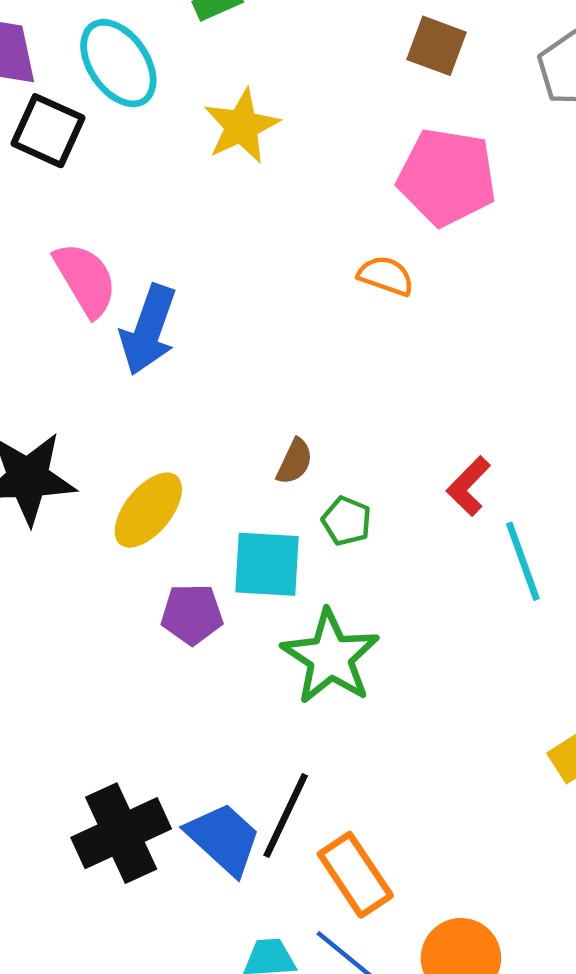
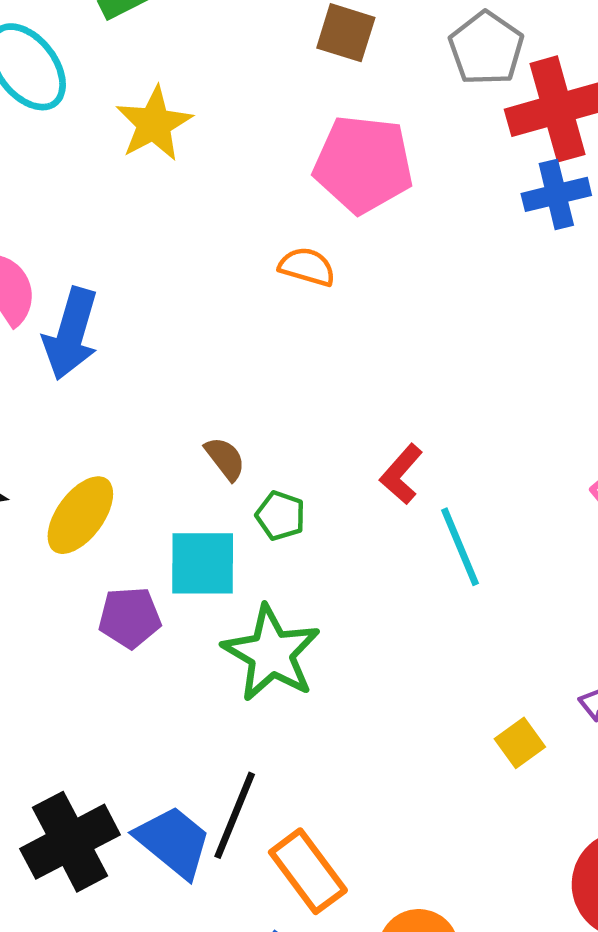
brown semicircle: (295, 462) -> (225, 459), turned -60

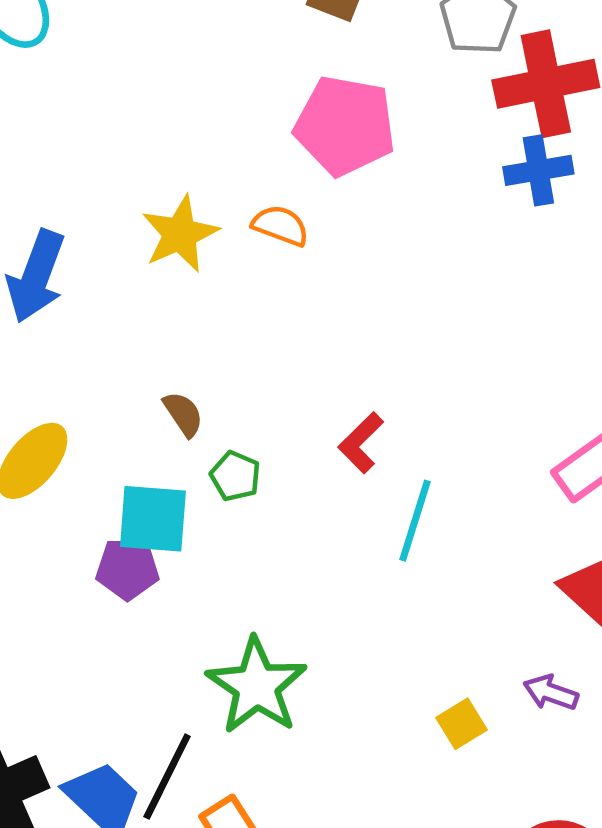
yellow star: (154, 124) -> (180, 234), moved
cyan line: (460, 547) -> (415, 521), turned 36
purple pentagon: (130, 618) -> (127, 569), moved
green star: (271, 653) -> (257, 686), moved

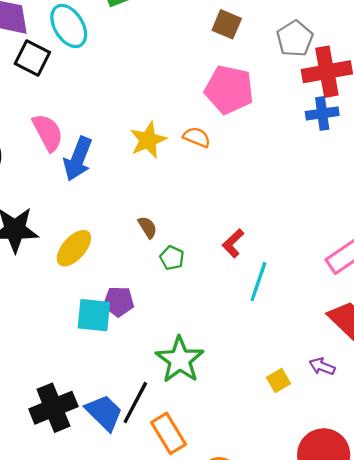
cyan square: (153, 519) -> (94, 315), moved

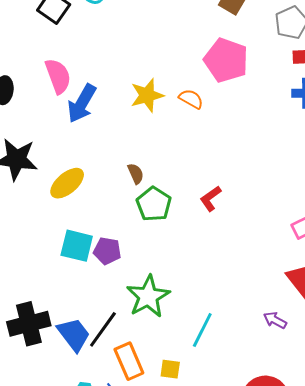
green pentagon: (172, 258) -> (154, 204), size x1.6
cyan line: (258, 282) -> (202, 330), moved
purple pentagon: (119, 301) -> (107, 251), moved
yellow square: (279, 381) -> (170, 369), moved, turned 30

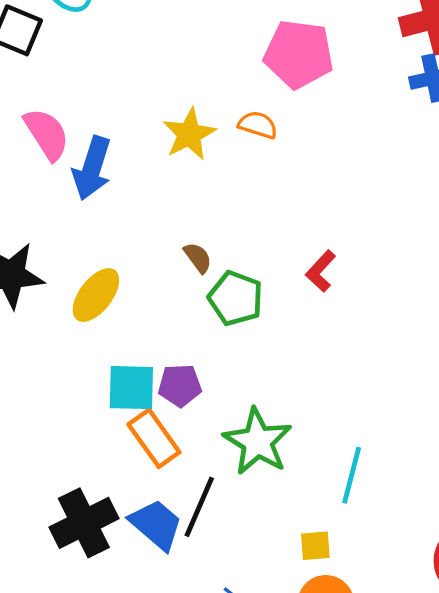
orange rectangle: (129, 361) -> (154, 438), moved

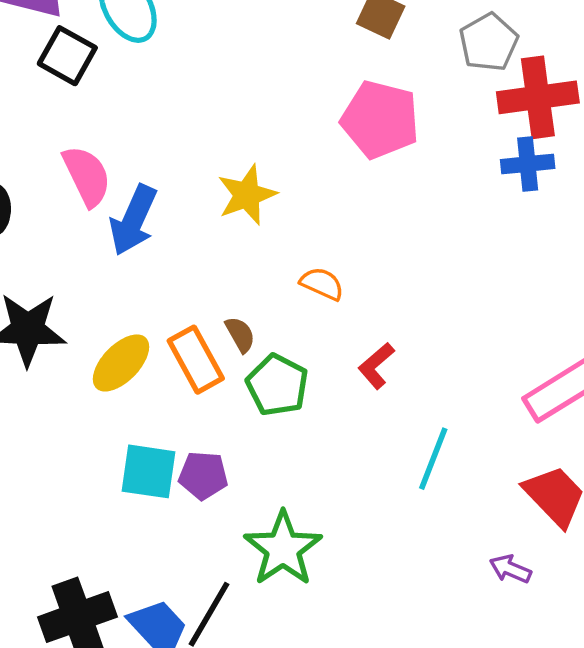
orange semicircle: (258, 125) -> (322, 284), moved
orange rectangle: (154, 438) -> (196, 360), moved
cyan line: (352, 475) -> (433, 459), moved

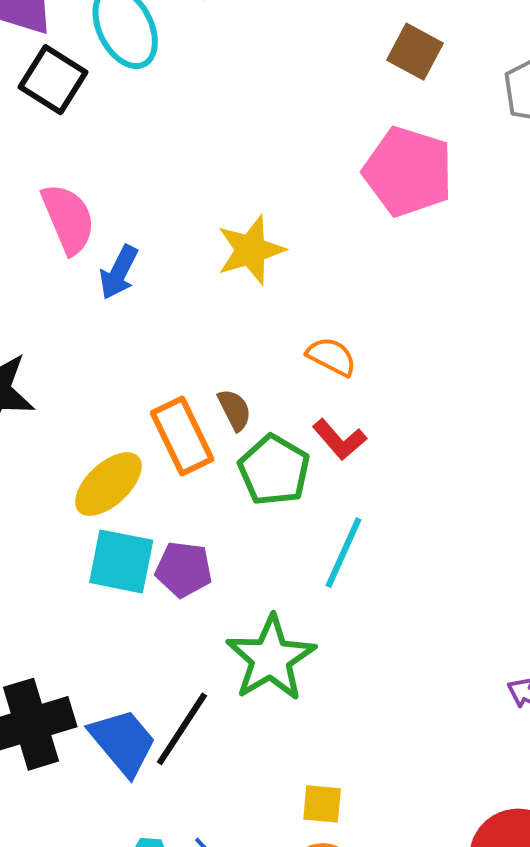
blue arrow: (133, 220) -> (119, 272), size x0.7
yellow ellipse: (121, 363) -> (108, 484), moved
red L-shape: (376, 366) -> (339, 439), moved, turned -93
cyan line: (433, 459) -> (344, 553), moved

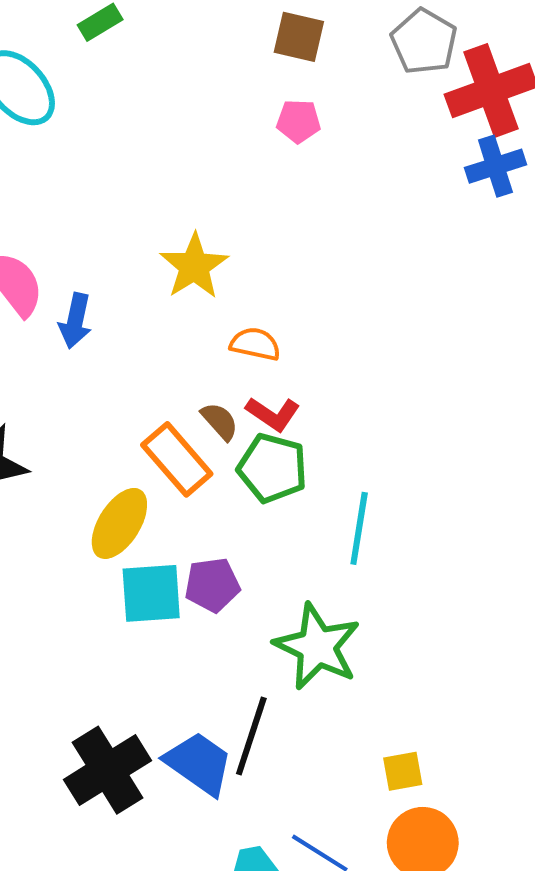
pink pentagon: (408, 172) -> (299, 121), moved, size x0.5
orange semicircle: (331, 357) -> (255, 344), moved
red L-shape: (339, 439) -> (273, 414), moved

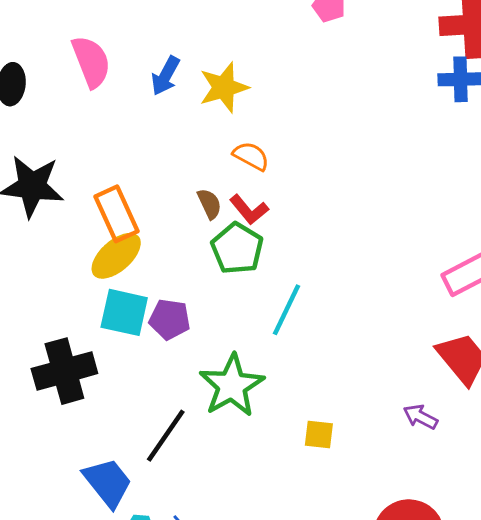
blue arrow: (75, 321) -> (166, 76), moved
orange rectangle: (177, 459) -> (116, 214), moved
blue trapezoid: (199, 763) -> (108, 482), moved
black cross: (107, 770) -> (64, 371), moved
yellow square: (403, 771) -> (319, 435), moved

